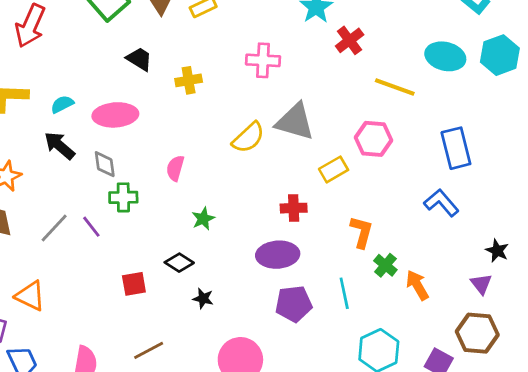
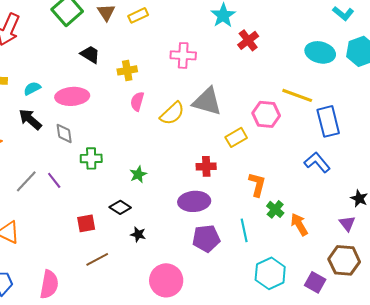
yellow line: (395, 87) -> (297, 95), moved
pink semicircle: (175, 168) -> (137, 101), moved
green cross: (123, 197) -> (91, 158), moved
brown line: (149, 350) -> (97, 259), moved

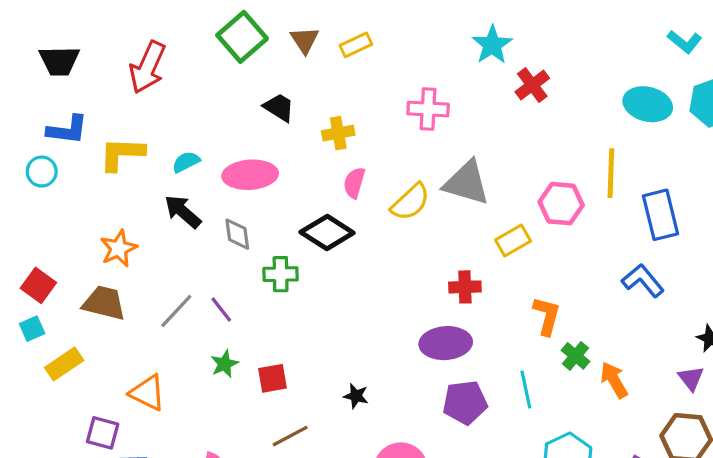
yellow line: (297, 95) -> (611, 173), turned 72
green star: (138, 174) -> (224, 364), moved
black diamond: (120, 207) -> (327, 232), moved, size x1.5

